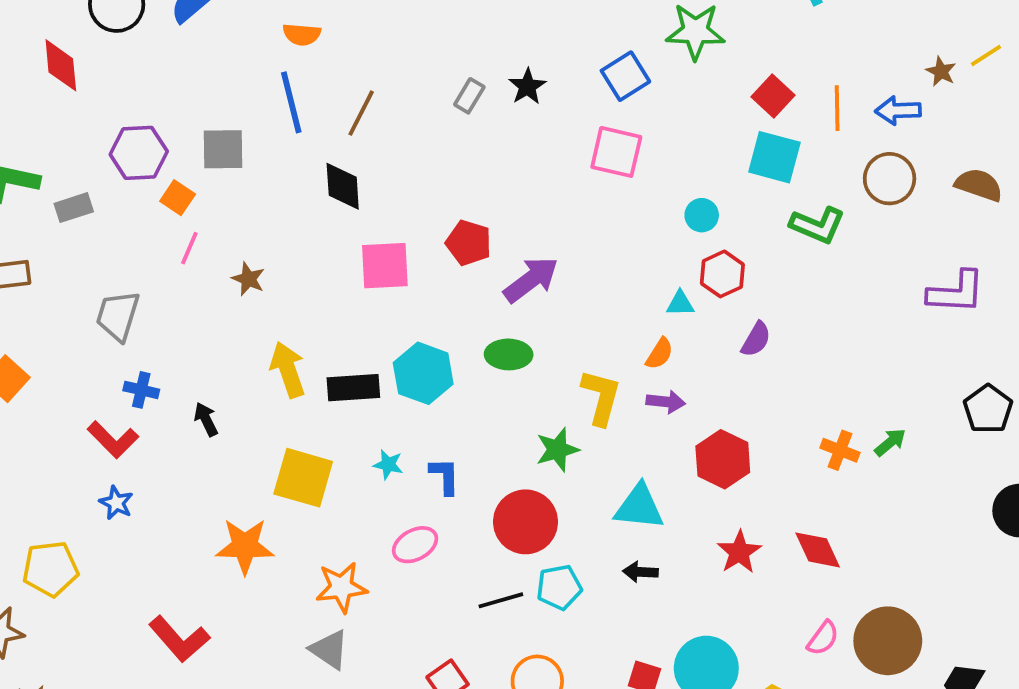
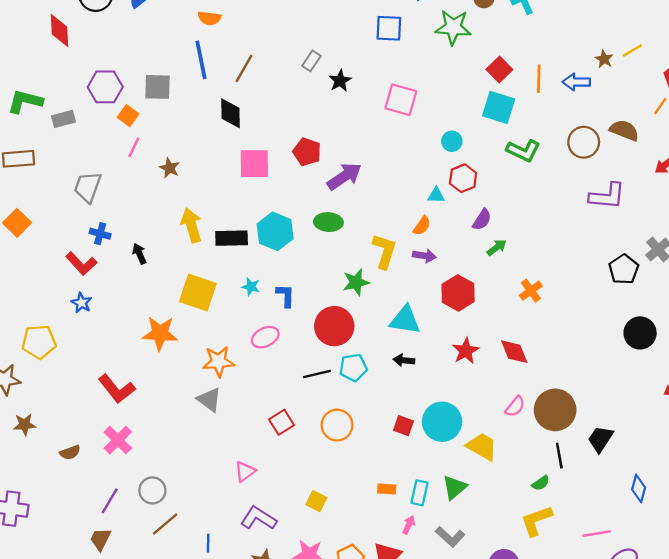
blue square: (625, 76) -> (389, 28), moved, turned 32
black star: (527, 86) -> (340, 81), moved
brown circle: (890, 179) -> (584, 142), moved
green arrow: (890, 442) -> (497, 247), moved
orange cross: (840, 450) -> (531, 291), turned 30

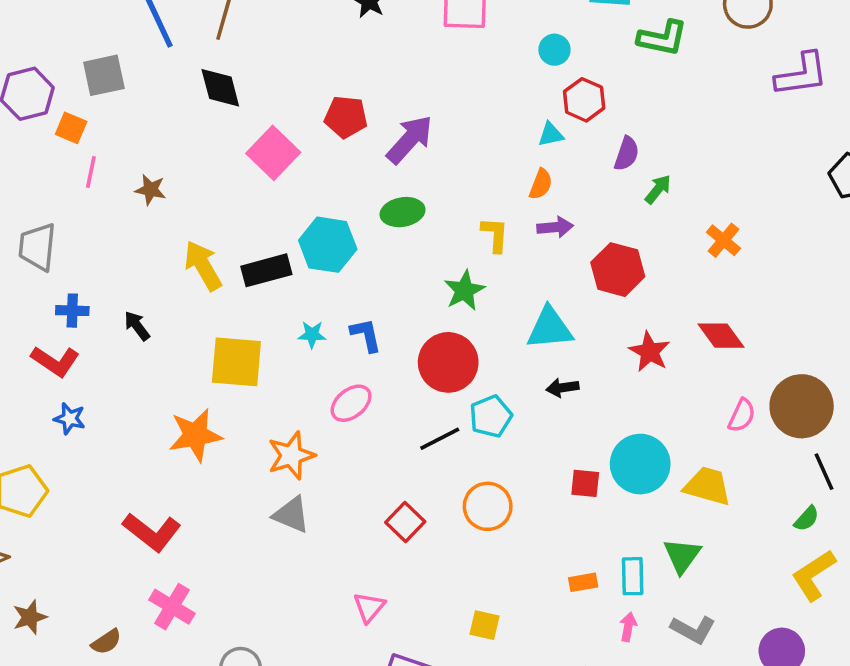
pink square: (254, 164) -> (273, 153), turned -32
yellow L-shape: (385, 251) -> (495, 235), size x0.7

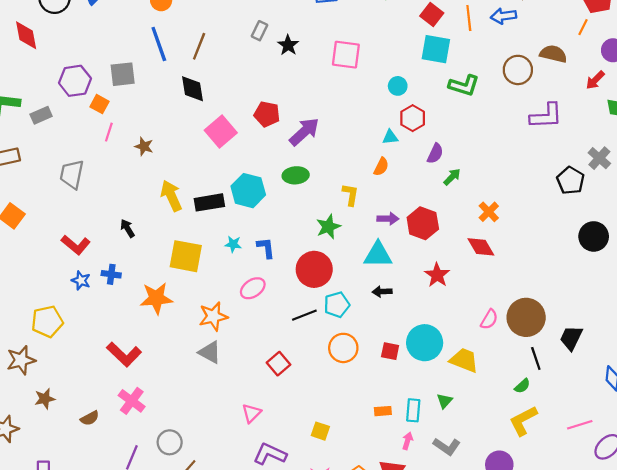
purple arrow: (555, 227) -> (388, 219), moved
blue cross: (72, 311) -> (111, 274), moved
red diamond: (721, 336) -> (481, 247), moved
orange circle: (488, 506) -> (343, 348), moved
green triangle: (682, 556) -> (444, 401), size x0.7

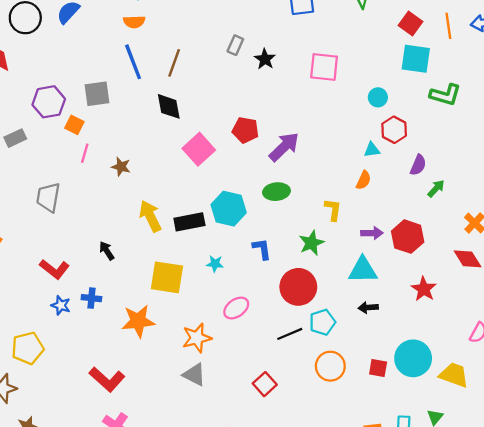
blue L-shape: (266, 248) -> (262, 249), moved

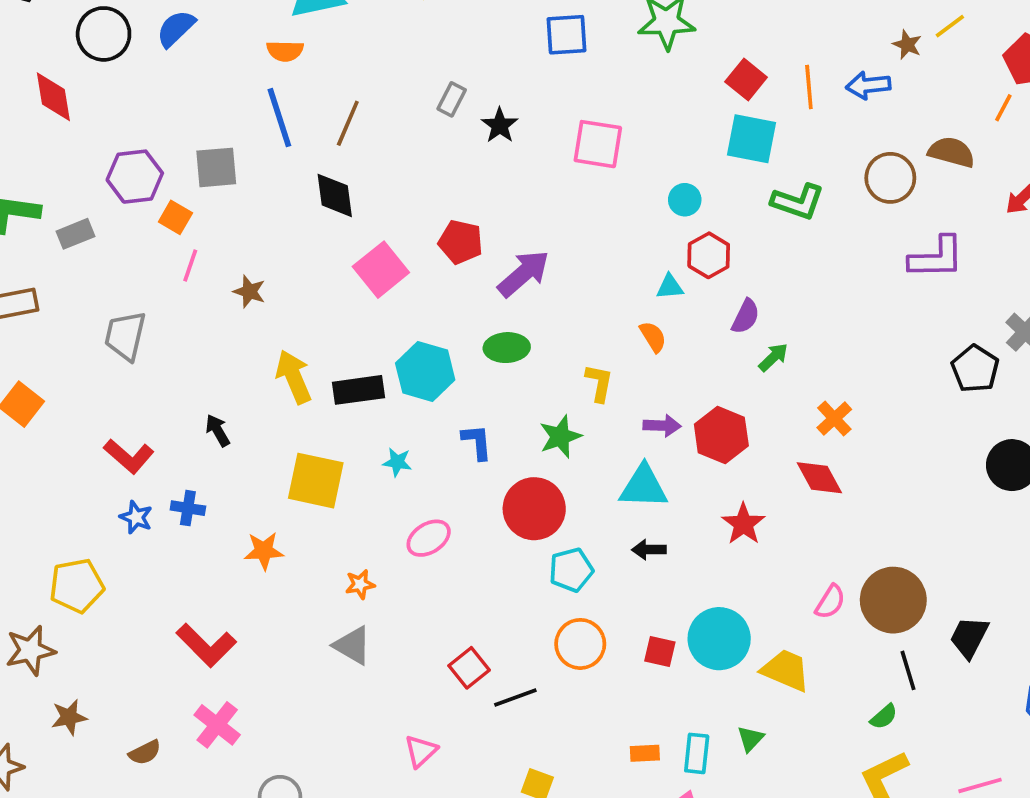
orange semicircle: (364, 180) -> (653, 337), turned -60
orange star: (138, 321) -> (264, 551), size x0.7
black line: (290, 334) -> (515, 698), moved
orange star: (197, 338) -> (360, 584), size x0.6

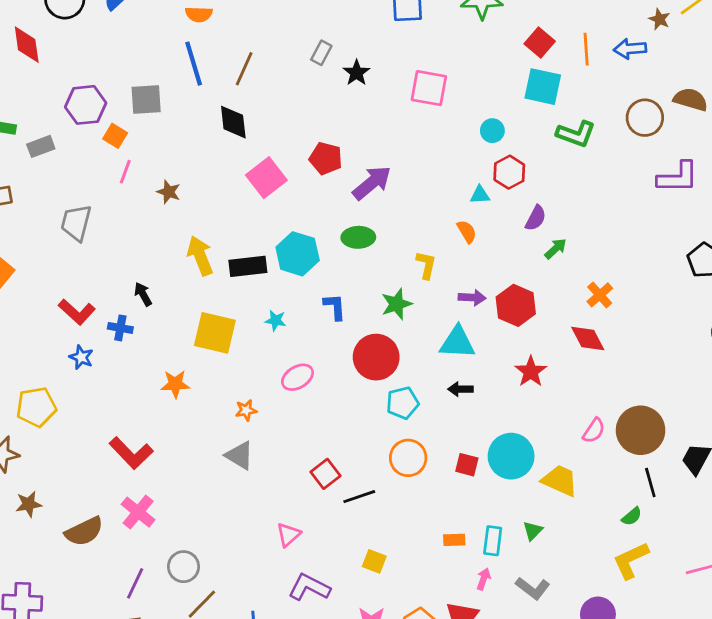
blue cross: (188, 508) -> (120, 328), moved
brown semicircle: (145, 752) -> (84, 531), size x1.6

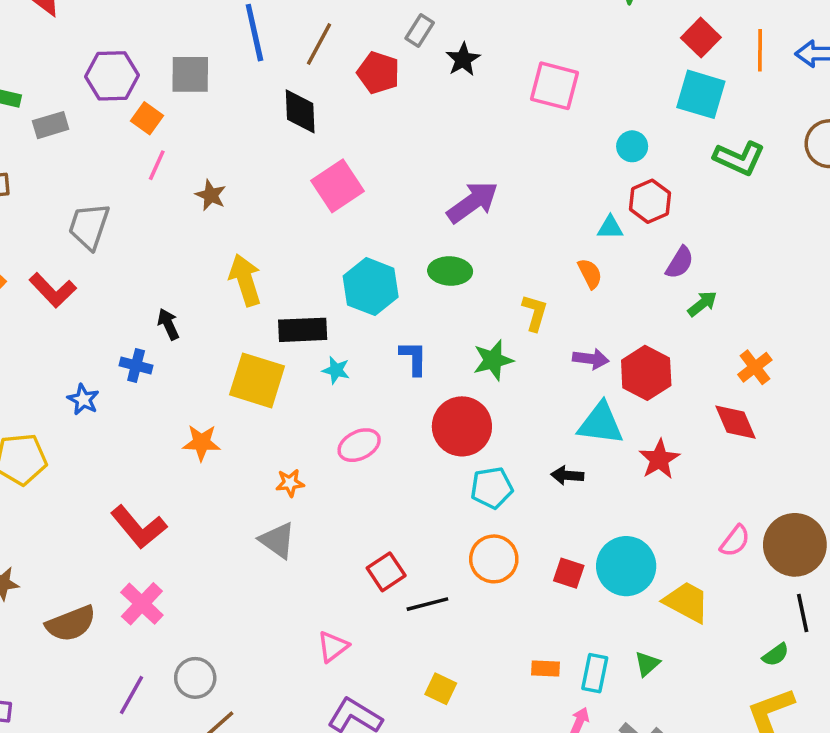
red pentagon: (326, 158) -> (378, 73), moved
black rectangle: (248, 266) -> (303, 330), moved
red L-shape: (77, 312) -> (53, 290), moved
cyan triangle: (457, 342) -> (601, 424), moved

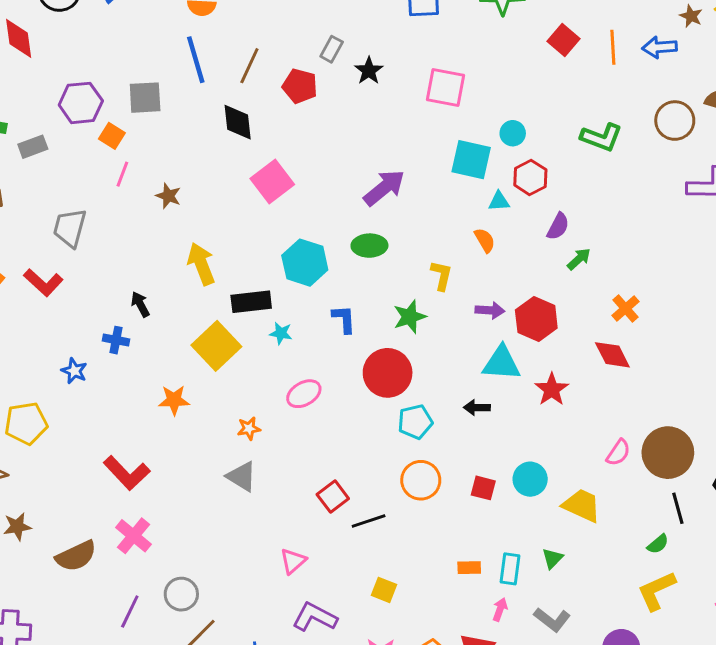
cyan square: (701, 94) -> (471, 160), moved
yellow square: (257, 380) -> (216, 346), turned 33
cyan circle: (626, 566) -> (530, 479), size x0.7

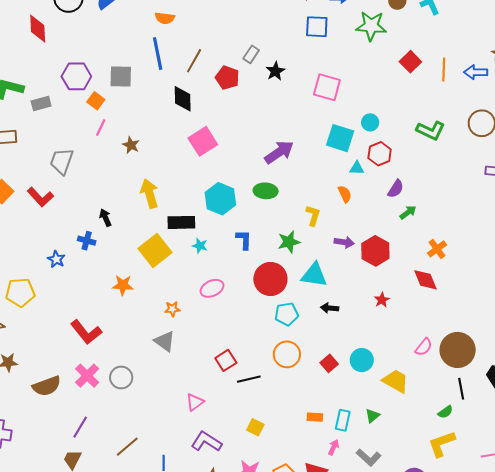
cyan triangle: (501, 363) -> (314, 275), moved
red star: (552, 389) -> (382, 300), size x0.7
red square: (483, 488) -> (329, 363), turned 30
gray circle: (181, 594) -> (121, 377), moved

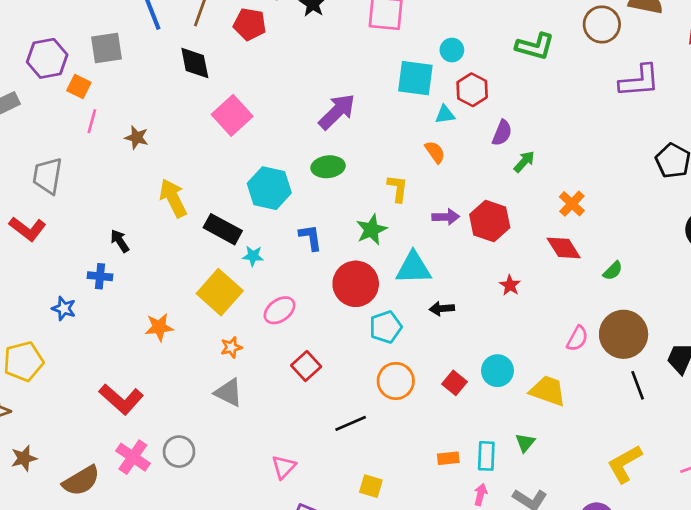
black rectangle: (181, 222) -> (223, 229), turned 40
yellow square: (155, 251) -> (220, 292), moved
red square: (226, 360) -> (306, 366), moved
green semicircle: (445, 412) -> (613, 271), moved

